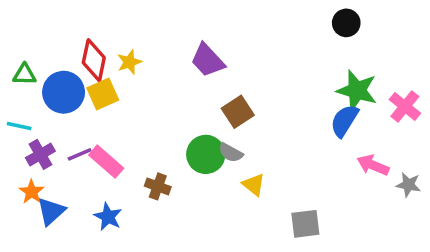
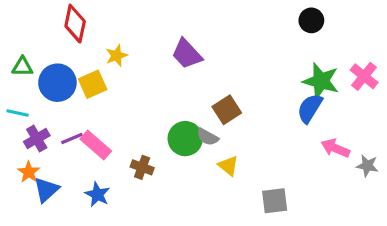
red diamond: (94, 60) -> (75, 24), moved
pink cross: (405, 106) -> (364, 76), moved
brown square: (238, 112) -> (227, 110), moved

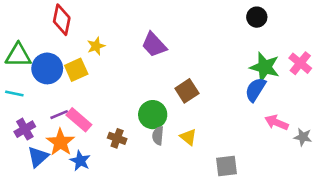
green triangle: (22, 67) -> (18, 55), size x1.5
gray semicircle: (208, 137) -> (158, 136), moved, turned 66
purple cross: (37, 139) -> (25, 129), moved
orange star: (29, 172) -> (60, 142), moved, size x1.5

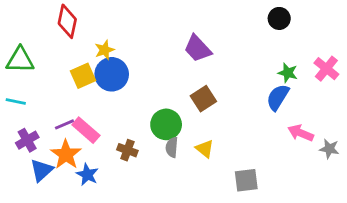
purple trapezoid: (154, 45) -> (198, 49), moved
green star: (265, 67) -> (288, 73), size x0.6
blue circle: (47, 68) -> (112, 74), moved

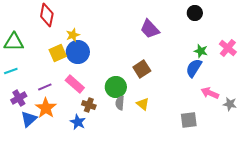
purple trapezoid: (198, 49) -> (150, 29), moved
cyan line: (16, 102) -> (11, 71), turned -32
pink rectangle: (86, 130) -> (75, 84), moved
blue star: (87, 175) -> (78, 122), moved
gray square: (246, 180) -> (189, 120), moved

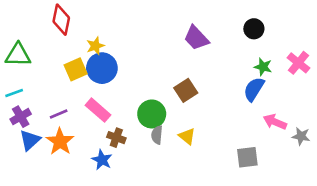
black circle: (195, 13) -> (254, 29), moved
purple cross: (19, 98) -> (21, 117), moved
blue triangle: (29, 119) -> (30, 140), moved

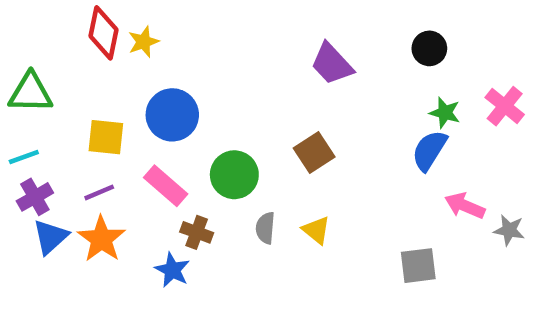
yellow star: (95, 46) -> (143, 42), moved
yellow square: (76, 69) -> (106, 137), moved, turned 30
green circle: (152, 114) -> (234, 175), moved

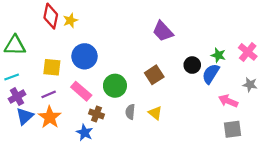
black circle: (429, 48) -> (192, 65), moved
gray star: (509, 230) -> (250, 85), moved
gray square: (418, 266) -> (232, 129), moved

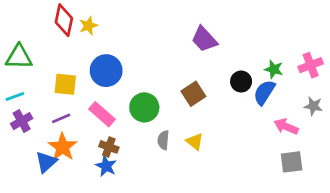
pink cross: (248, 52) -> (311, 65), turned 30
brown cross: (96, 114) -> (109, 147), moved
blue triangle: (25, 116) -> (46, 162), moved

